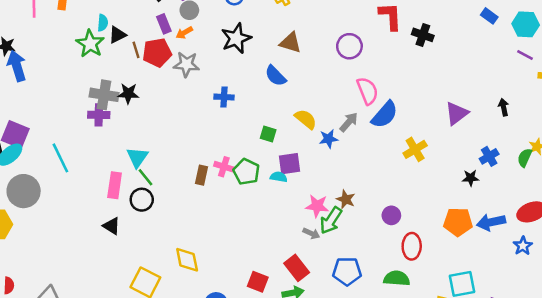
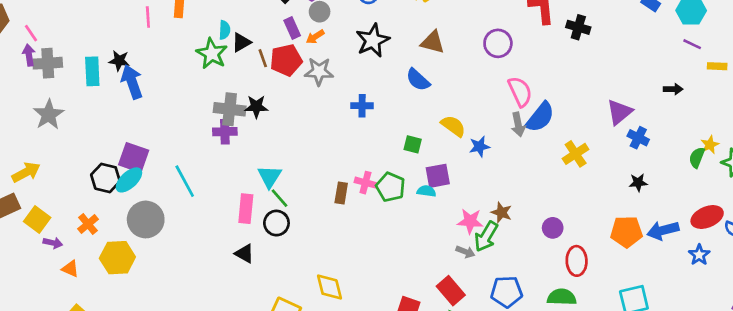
black arrow: (504, 107) -> (673, 89), moved, turned 105
gray arrow: (349, 122) -> (518, 124), moved, turned 130
blue cross: (489, 156) -> (638, 138), moved, turned -30

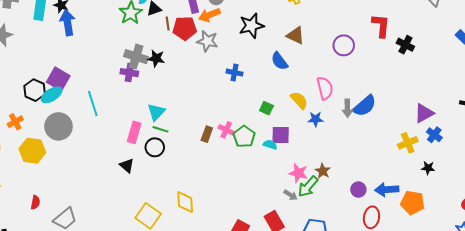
orange arrow: (315, 37) -> (209, 15), size x1.5
pink semicircle: (520, 92) -> (325, 88), moved
yellow cross: (576, 154) -> (408, 143), moved
green line: (280, 198) -> (161, 129), turned -42
blue arrow: (663, 230) -> (387, 190), moved

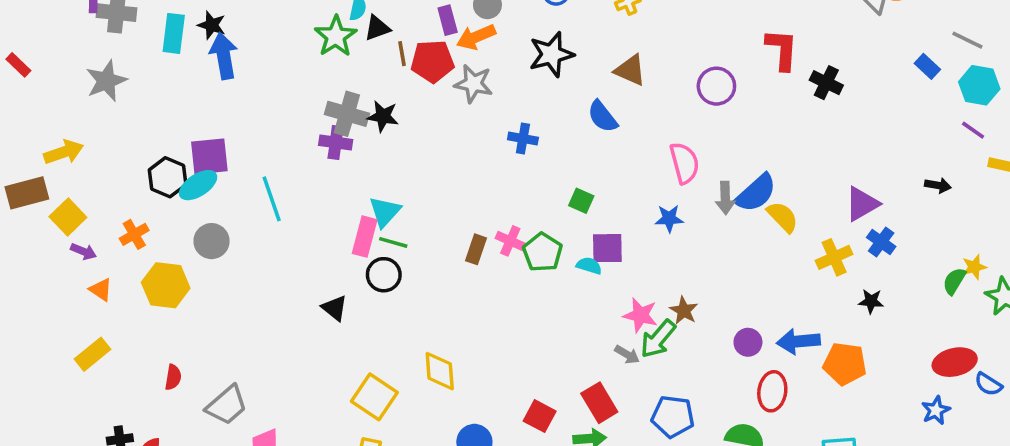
purple square: (58, 79) -> (209, 156), turned -35
yellow semicircle: (299, 100) -> (783, 217), moved
gray circle: (58, 126) -> (212, 241), size x0.7
pink rectangle: (134, 132) -> (365, 237), moved

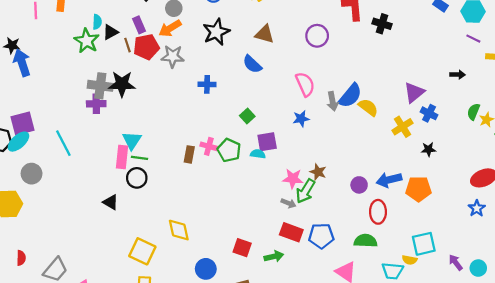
purple rectangle: (448, 20) -> (139, 25), moved
black star: (383, 116) -> (122, 84), size x1.4
green square: (581, 201) -> (247, 116), turned 32
green semicircle: (954, 281) -> (473, 112), moved
red rectangle: (599, 403) -> (291, 232), moved, turned -30

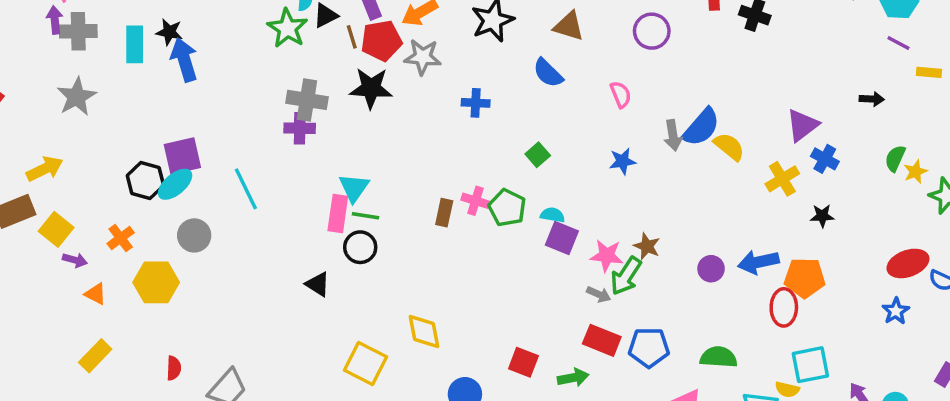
black star: (122, 84) -> (371, 88), moved
pink semicircle: (305, 84) -> (621, 94), moved, size x0.7
purple square: (267, 142) -> (562, 238), moved, turned 30
red ellipse: (378, 212) -> (784, 307), moved

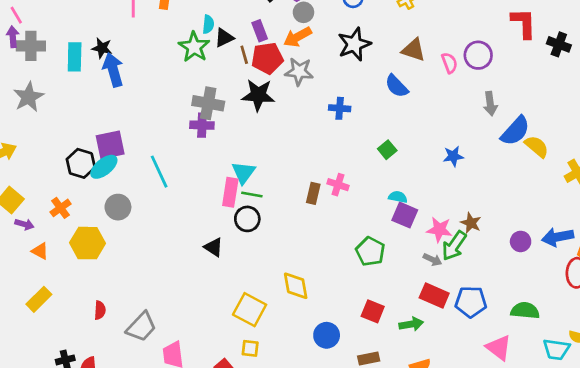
pink semicircle: (621, 94) -> (449, 63), moved
gray arrow: (673, 135) -> (490, 104), moved
green pentagon: (507, 208) -> (370, 251), moved

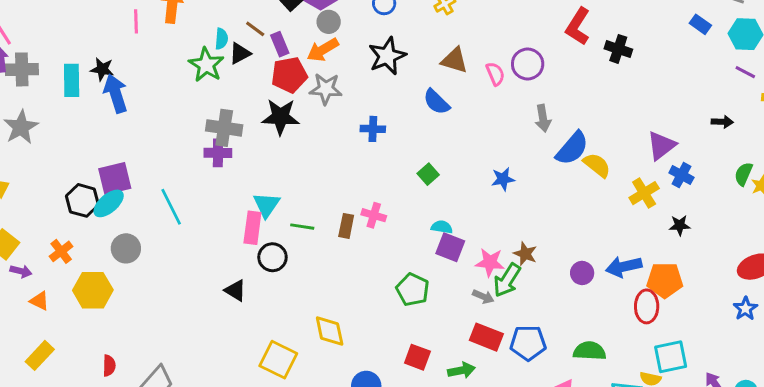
red L-shape: (524, 23) -> (578, 26), turned -144
brown line: (244, 55) -> (255, 29), moved, turned -36
green line: (252, 194) -> (302, 227), moved

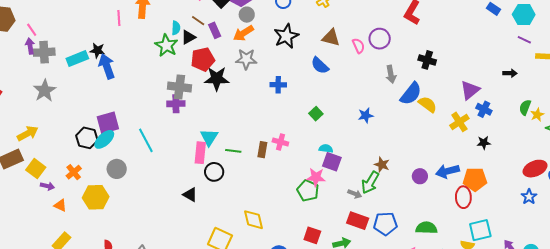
black cross: (618, 49) -> (427, 60), moved
red pentagon: (289, 75) -> (203, 59), moved
cyan rectangle: (72, 80) -> (77, 58), turned 70
pink star: (490, 262) -> (316, 177), moved

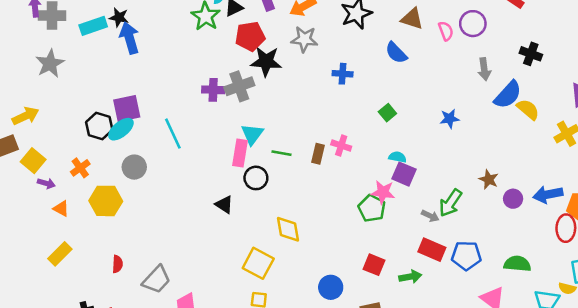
gray cross: (179, 87) -> (239, 86), moved, turned -30
brown star: (382, 165) -> (489, 179), moved
yellow diamond: (253, 220) -> (288, 229), moved

